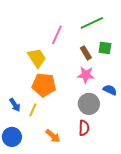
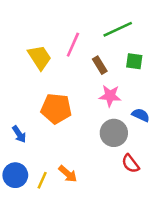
brown rectangle: (86, 53) -> (100, 65), moved
yellow trapezoid: (37, 58) -> (40, 57), moved
yellow line: (33, 110) -> (42, 180), moved
red semicircle: (84, 128) -> (130, 164), moved, turned 140

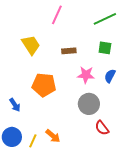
green line: (118, 29) -> (105, 19), moved
pink line: (73, 45) -> (57, 15), moved
brown rectangle: (100, 65) -> (69, 51), moved, turned -64
blue semicircle: (141, 115) -> (110, 76), moved, turned -88

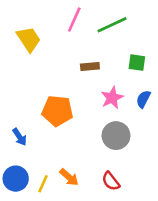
green line: (105, 19) -> (112, 25), moved
yellow trapezoid: (31, 45) -> (29, 39), moved
pink star: (86, 75) -> (112, 98), turned -30
red semicircle: (102, 128) -> (111, 181), moved

